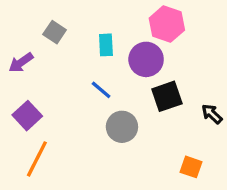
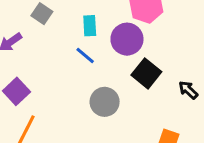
blue line: (101, 90) -> (85, 56), moved
black square: (167, 96) -> (146, 73), turned -32

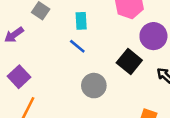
purple circle: (127, 39) -> (153, 36), moved

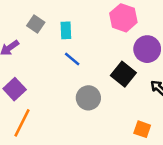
cyan rectangle: (81, 21) -> (66, 30), moved

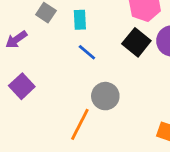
black square: (123, 74) -> (136, 42), moved
orange line: (22, 123) -> (80, 124), moved

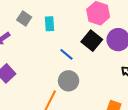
blue line: (87, 52) -> (66, 54), moved

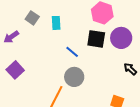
black square: (92, 41) -> (96, 39), turned -30

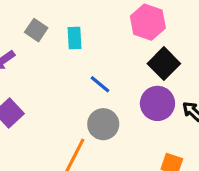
purple circle: (121, 38) -> (157, 103), moved
black square: (96, 39) -> (164, 64), moved, turned 36

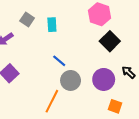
blue line: (100, 84) -> (59, 61), moved
purple circle: (157, 103) -> (104, 79), moved

